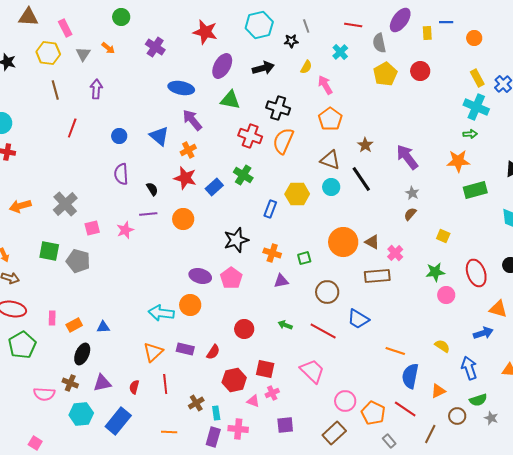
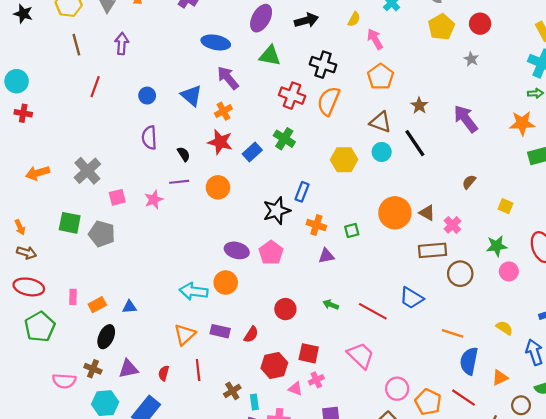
gray star: (412, 193) -> (471, 59), moved
blue rectangle: (270, 209) -> (302, 192), moved
brown circle: (327, 292) -> (460, 274), moved

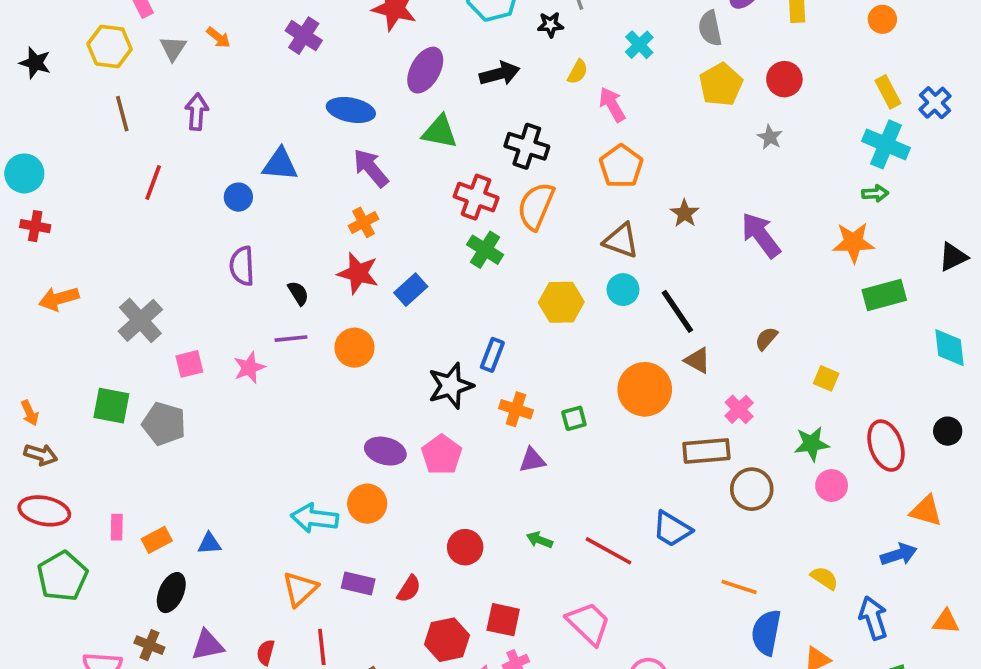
blue triangle: (191, 96) -> (280, 164), moved, turned -35
green cross: (284, 139) -> (485, 250), moved
black line: (415, 143) -> (677, 311), moved
orange arrow: (38, 173) -> (59, 299), moved
brown triangle: (427, 213) -> (697, 360), moved

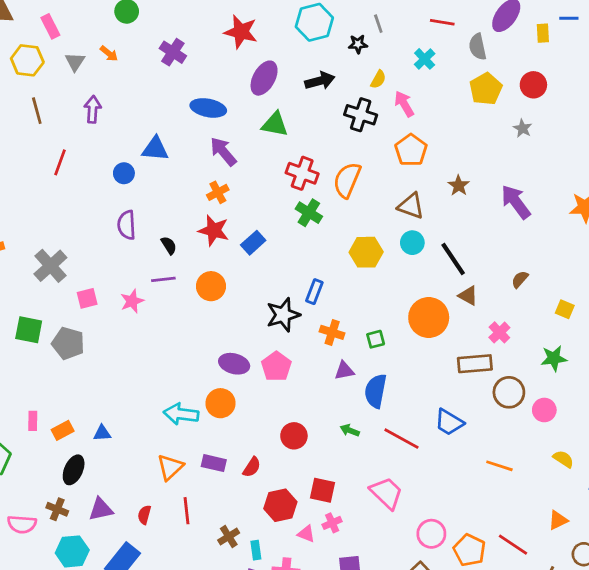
black cross: (527, 146) -> (361, 115), moved
pink circle: (832, 485) -> (544, 410), moved
blue semicircle: (766, 632) -> (376, 391), moved

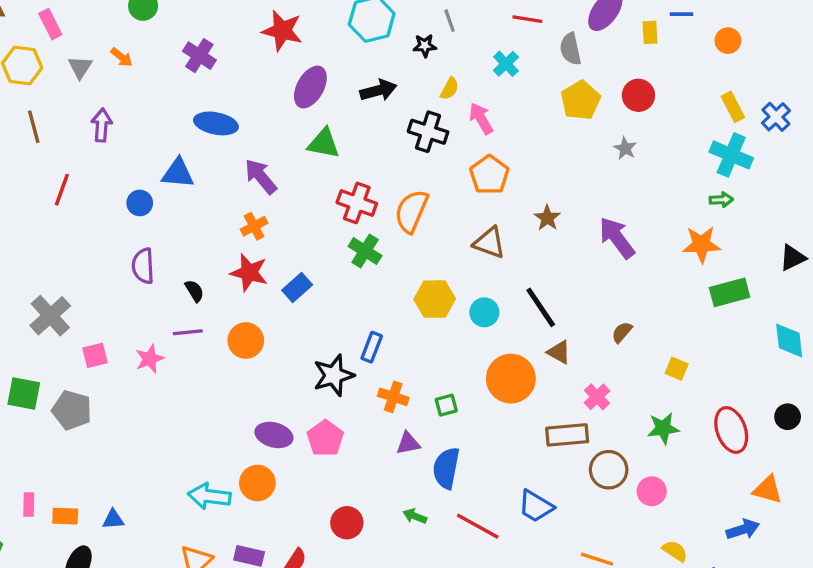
blue ellipse: (208, 108) -> (216, 123), moved
cyan circle: (412, 243) -> (484, 312), moved
orange rectangle: (63, 430) -> (65, 516), turned 30

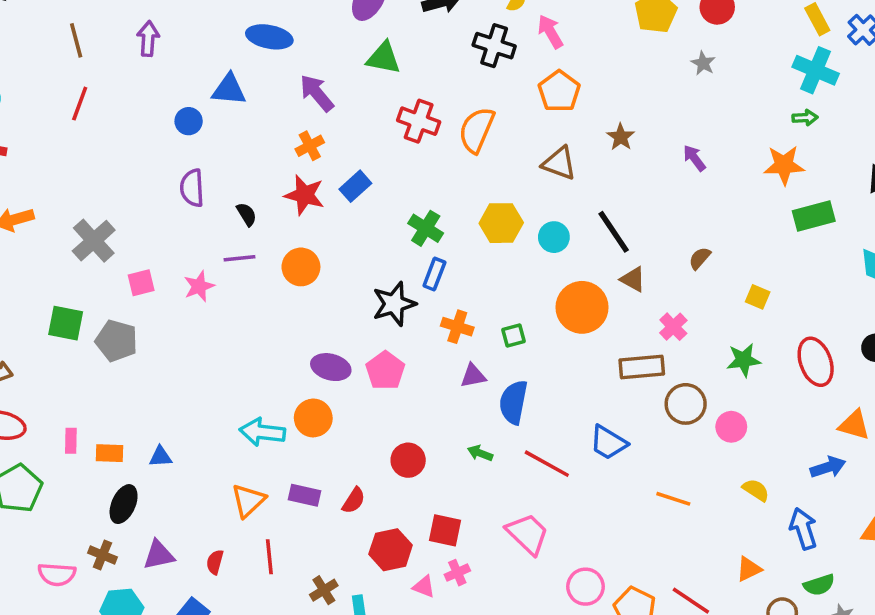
red line: (62, 190) -> (80, 104), moved
purple arrow: (617, 238) -> (694, 158), size x0.6
green cross: (365, 251) -> (426, 228), moved
blue rectangle: (297, 287) -> (355, 186), moved

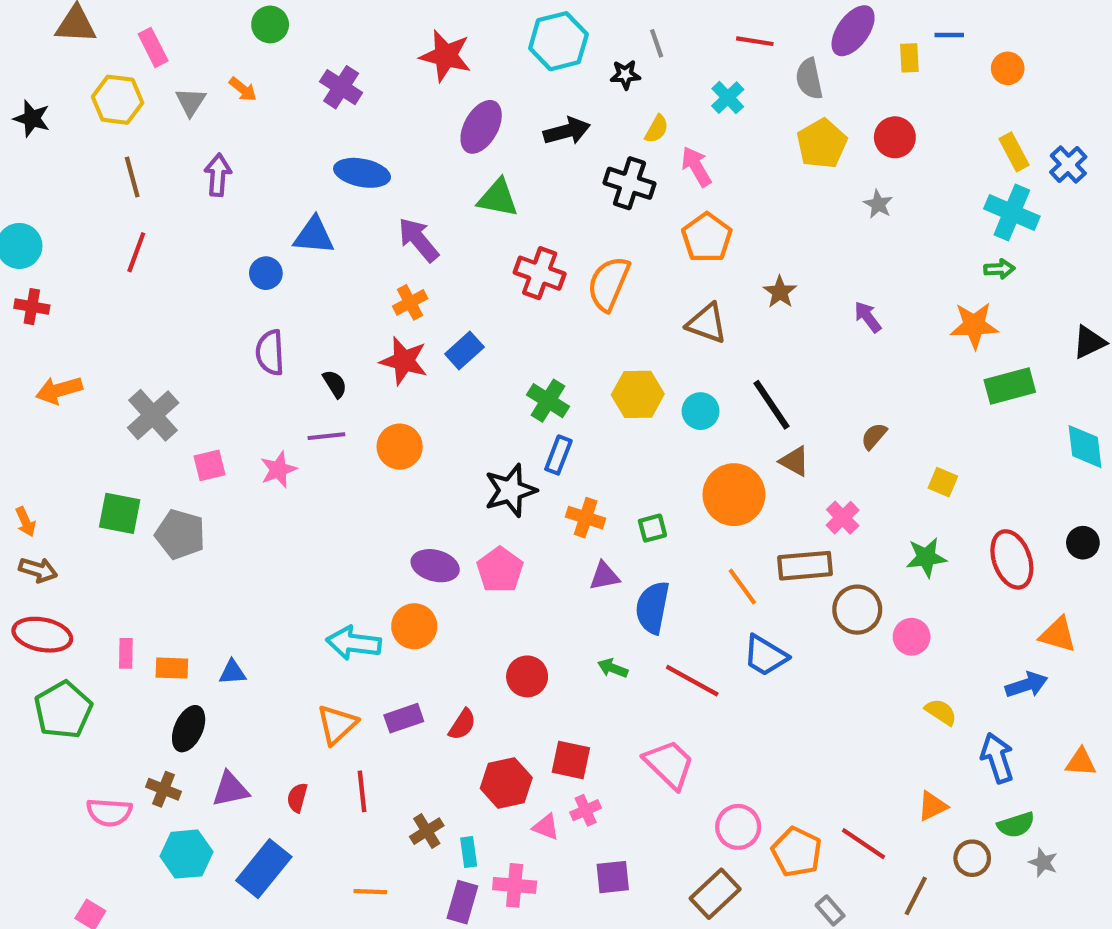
purple rectangle: (304, 495) -> (404, 718), turned -32
orange line: (673, 499) -> (742, 587), moved, turned 36

